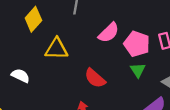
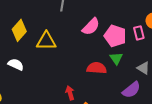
yellow diamond: (33, 19) -> (19, 30), moved
red semicircle: (95, 78) -> (97, 68), moved, turned 144

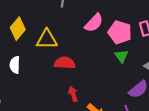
white semicircle: (16, 64) -> (15, 65), turned -112
red semicircle: (97, 68) -> (65, 63), moved

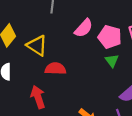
yellow triangle: (47, 39) -> (37, 46), turned 35
red arrow: (73, 94) -> (38, 97), moved, size x1.5

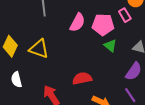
red semicircle: (55, 69) -> (82, 78), moved

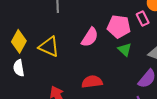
pink semicircle: (77, 22) -> (90, 37), moved
white semicircle: (16, 80) -> (19, 68), moved

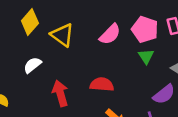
white semicircle: (19, 68) -> (32, 65), moved, turned 49

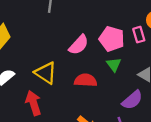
yellow triangle: (62, 35) -> (46, 73), moved
red semicircle: (102, 84) -> (86, 80), moved

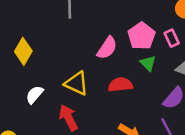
pink rectangle: (139, 35) -> (172, 38), moved
pink pentagon: (112, 39) -> (141, 36), turned 30

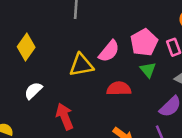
yellow triangle: (76, 83) -> (81, 65), moved, turned -40

